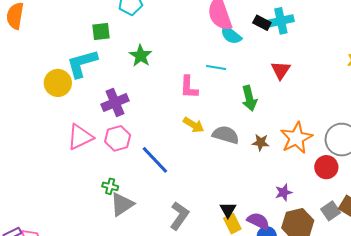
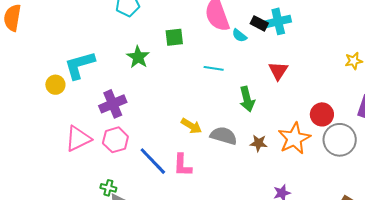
green square: (101, 31) -> (174, 37), moved
cyan semicircle: (231, 35) -> (239, 36), moved, size x0.7
yellow circle: (58, 83) -> (55, 85), size x0.7
pink L-shape: (189, 87) -> (182, 165), moved
red circle: (326, 167) -> (322, 114), moved

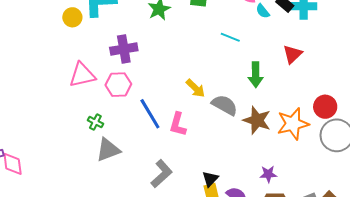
brown star: (259, 143) -> (257, 120), size x1.6
green cross: (108, 188) -> (95, 122), moved

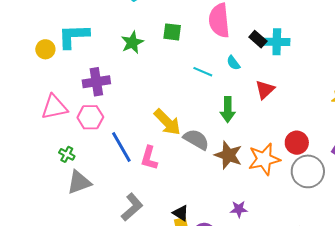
cyan semicircle: (263, 11) -> (233, 63), moved
yellow arrow: (195, 88) -> (167, 122), size x1.4
black triangle: (210, 179) -> (181, 213), turned -42

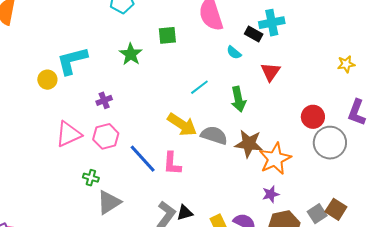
black rectangle: (258, 39) -> (254, 34), moved
cyan line: (203, 72) -> (199, 87), moved, turned -48
purple cross: (96, 82) -> (104, 100), size x0.6
orange star: (264, 159) -> (275, 159), moved
black triangle: (181, 213) -> (185, 213), moved, turned -36

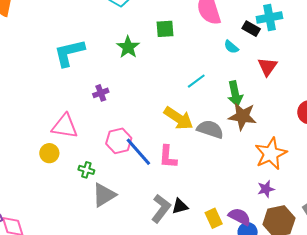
yellow circle: (47, 80) -> (49, 153), moved
pink triangle: (69, 134) -> (65, 126), turned 32
pink hexagon: (106, 136) -> (119, 141), moved
brown star: (249, 144) -> (242, 116), moved

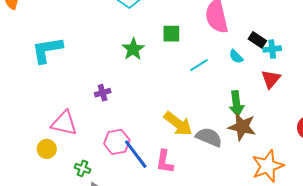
cyan cross: (269, 17) -> (272, 49), moved, size x0.7
cyan L-shape: (69, 53) -> (47, 50), moved
cyan line: (196, 81) -> (199, 65), moved

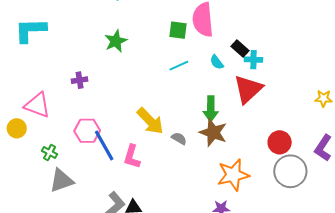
green square: (171, 34) -> (178, 30), moved
red triangle: (271, 79) -> (248, 89), size x1.5
gray semicircle: (209, 137) -> (179, 138), size x0.6

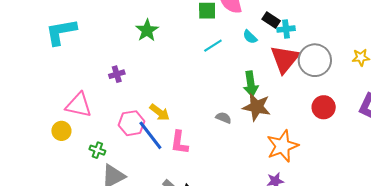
yellow arrow: (150, 121) -> (160, 112), moved, size x0.7
gray circle: (290, 171) -> (315, 60), moved

